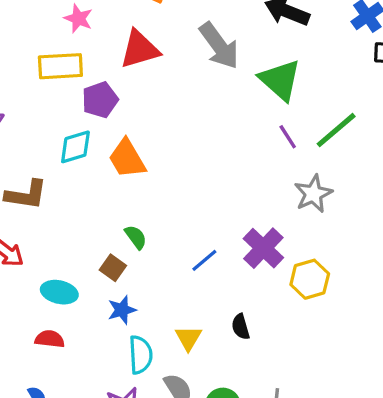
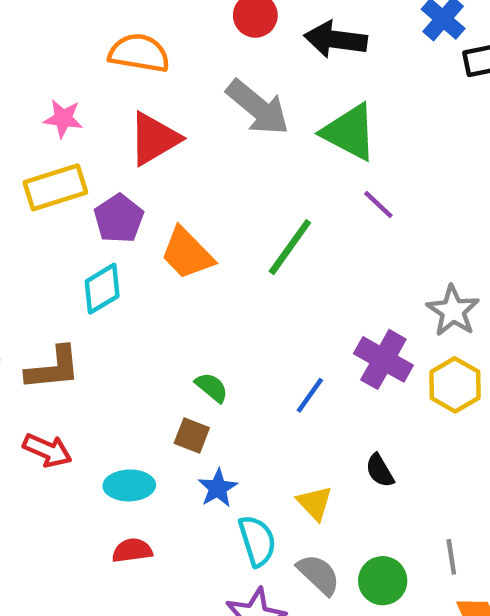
green line: (336, 130) -> (290, 247), moved
orange trapezoid: (127, 159) -> (187, 253), moved
gray star: (313, 194) -> (453, 311), moved

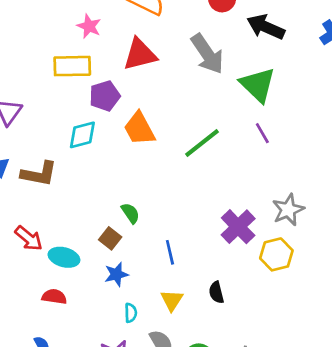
blue line: (310, 395) -> (170, 252), moved, turned -65
red arrow: (47, 450) -> (29, 238), moved
cyan semicircle: (257, 541) -> (131, 313), size x0.6

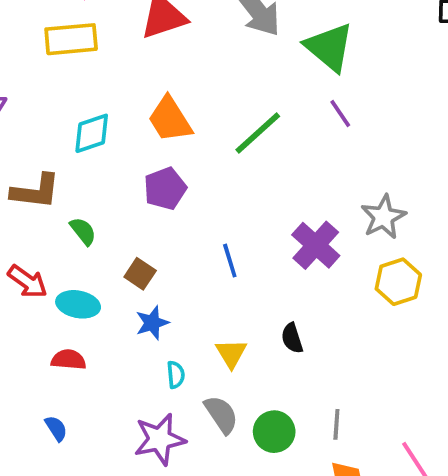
purple pentagon: (105, 96) -> (165, 189), moved
green semicircle: (130, 213) -> (83, 231), moved
blue line: (170, 252) -> (230, 261), moved
yellow hexagon: (276, 254) -> (398, 282), moved

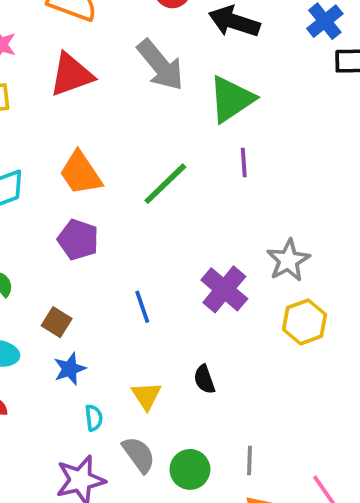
green triangle: (329, 47) -> (231, 99), turned 48
purple line: (340, 114) -> (244, 162), turned 32
purple pentagon: (165, 189) -> (78, 240), turned -30

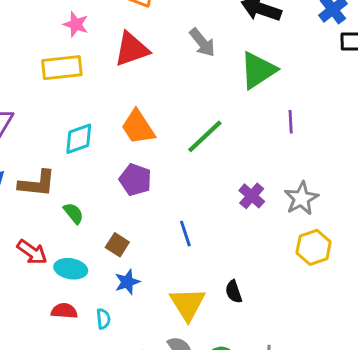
gray arrow: (160, 65) -> (202, 42), size x0.7
purple line: (244, 162) -> (291, 122), moved
purple cross: (224, 289) -> (252, 196), moved, size x0.7
yellow triangle: (146, 396) -> (188, 304), size x1.5
cyan semicircle: (94, 418) -> (103, 319), moved

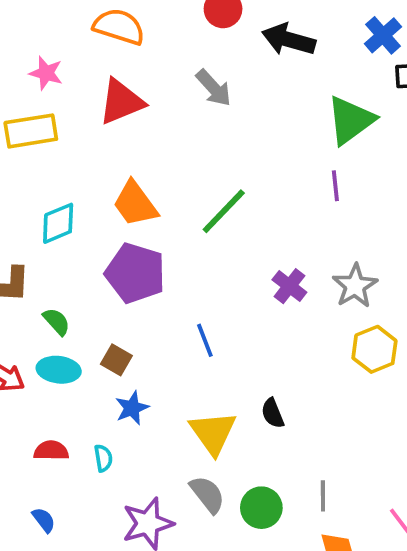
green triangle: (258, 70) -> (351, 120), moved
purple pentagon: (135, 180) -> (135, 273), size x1.4
cyan ellipse: (71, 269) -> (59, 370), moved

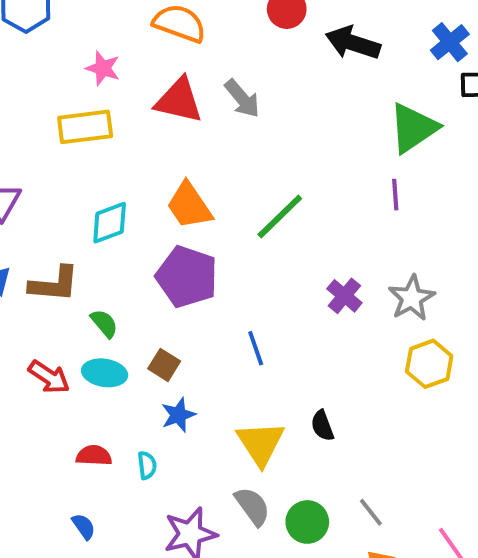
gray arrow: (214, 88) -> (242, 99), moved
red triangle: (121, 102) -> (179, 100), turned 33
gray line: (323, 496) -> (371, 512), turned -40

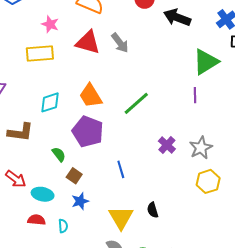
green semicircle: (104, 323) -> (59, 154), moved
cyan ellipse: (105, 373) -> (43, 194), moved

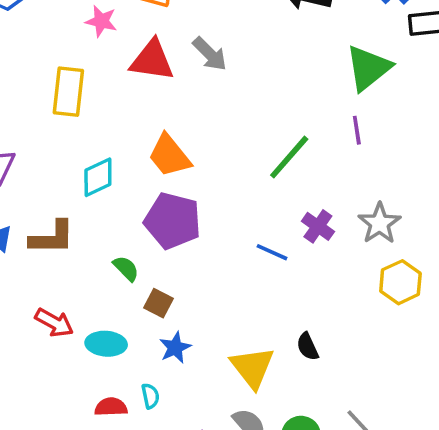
pink star: (50, 24) -> (101, 21), moved
yellow rectangle: (40, 54) -> (68, 92), turned -72
green line: (136, 103) -> (289, 157), moved
blue line: (121, 169) -> (272, 252), moved, turned -42
red semicircle: (36, 220) -> (111, 407), moved

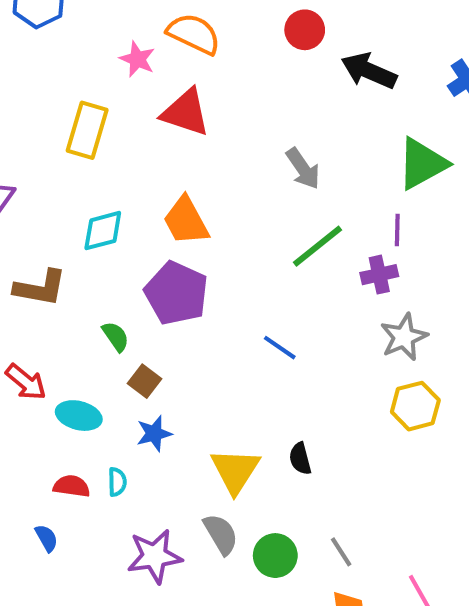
gray arrow: (210, 54) -> (303, 169), moved
purple cross: (318, 226) -> (379, 275), moved, turned 32

